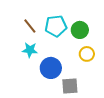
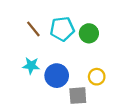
cyan star: (30, 50) -> (31, 66), moved
yellow circle: (87, 54) -> (97, 77), moved

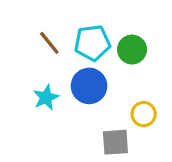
cyan star: (31, 66) -> (46, 97), turned -30
blue circle: (57, 76) -> (89, 86), moved

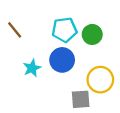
brown line: (49, 43) -> (15, 30), moved
yellow circle: (144, 114) -> (100, 80), size x1.5

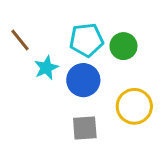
cyan star: (32, 68) -> (46, 68), moved
gray square: (81, 99) -> (85, 128), moved

